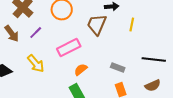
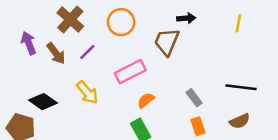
yellow line: (132, 25) -> (238, 23), moved
gray rectangle: (118, 68) -> (194, 98), turned 32

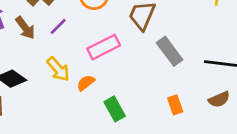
gray rectangle: (194, 98) -> (170, 51), moved, size x1.5
orange semicircle: (146, 100) -> (86, 83), moved

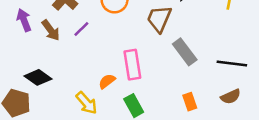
pink rectangle: (104, 47) -> (132, 65), moved, turned -72
yellow arrow: (58, 69) -> (86, 103), moved

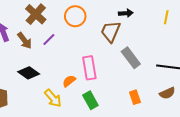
black diamond: (38, 77) -> (29, 73), moved

